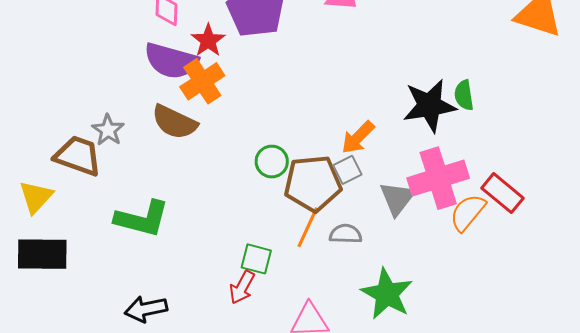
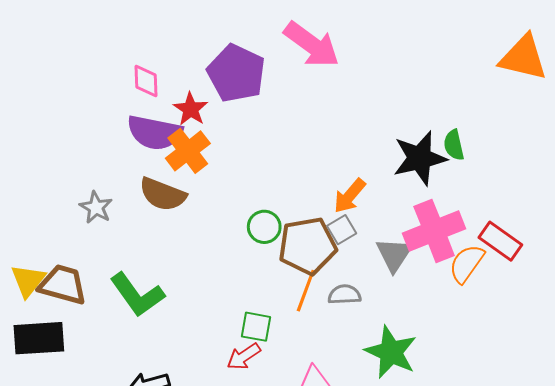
brown trapezoid: (78, 156) -> (63, 285), moved
green L-shape: (142, 219) -> (137, 295), turned 44
red arrow: (242, 287) -> (244, 357), turned 32

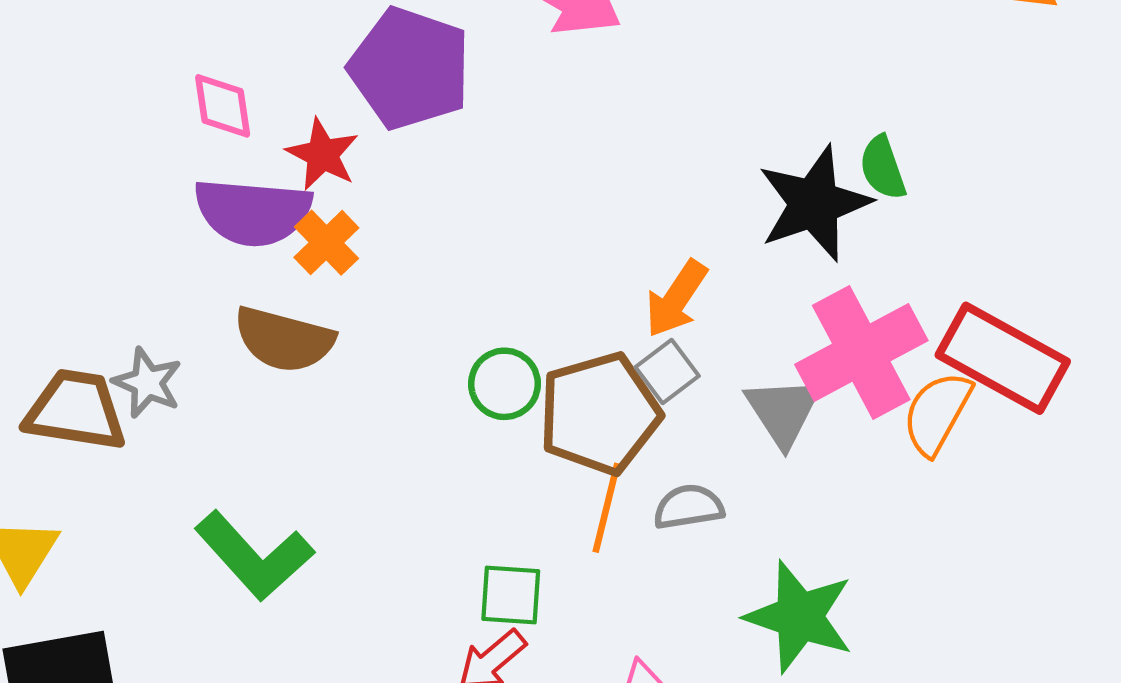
orange cross: (188, 151) -> (326, 243), size x0.7
red rectangle: (500, 241) -> (1003, 358), size x1.4
brown trapezoid: (63, 285) -> (76, 410), moved

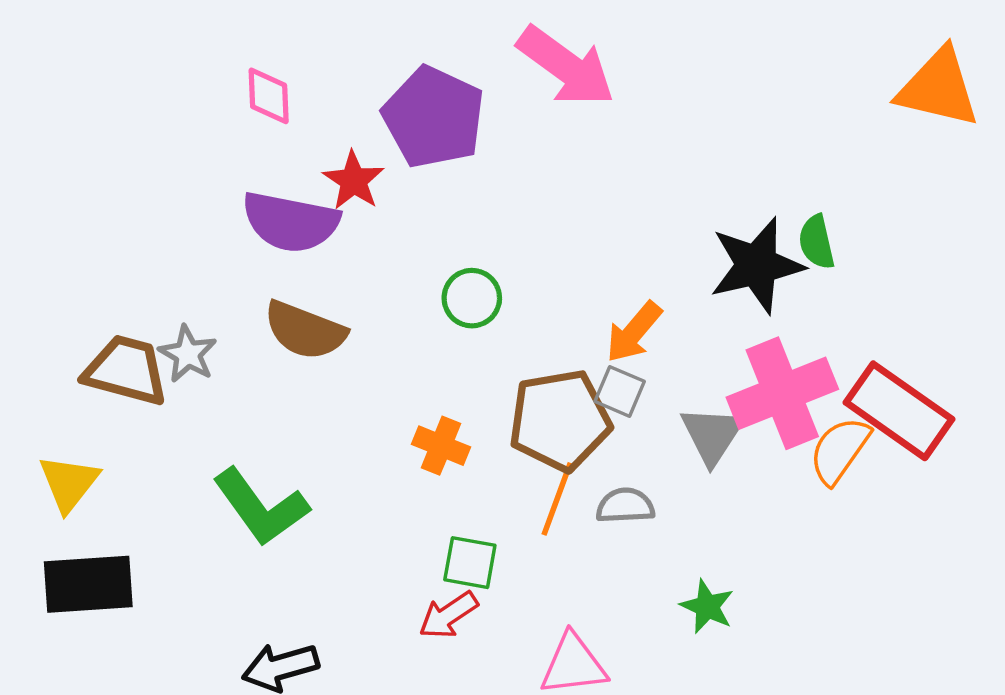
pink diamond: (223, 106) -> (269, 96), moved
orange cross: (326, 243) -> (441, 446), moved, turned -30
gray square: (667, 371) -> (620, 391), turned -36
green circle: (504, 384) -> (472, 298), moved
green star: (799, 617) -> (707, 607), size x0.6

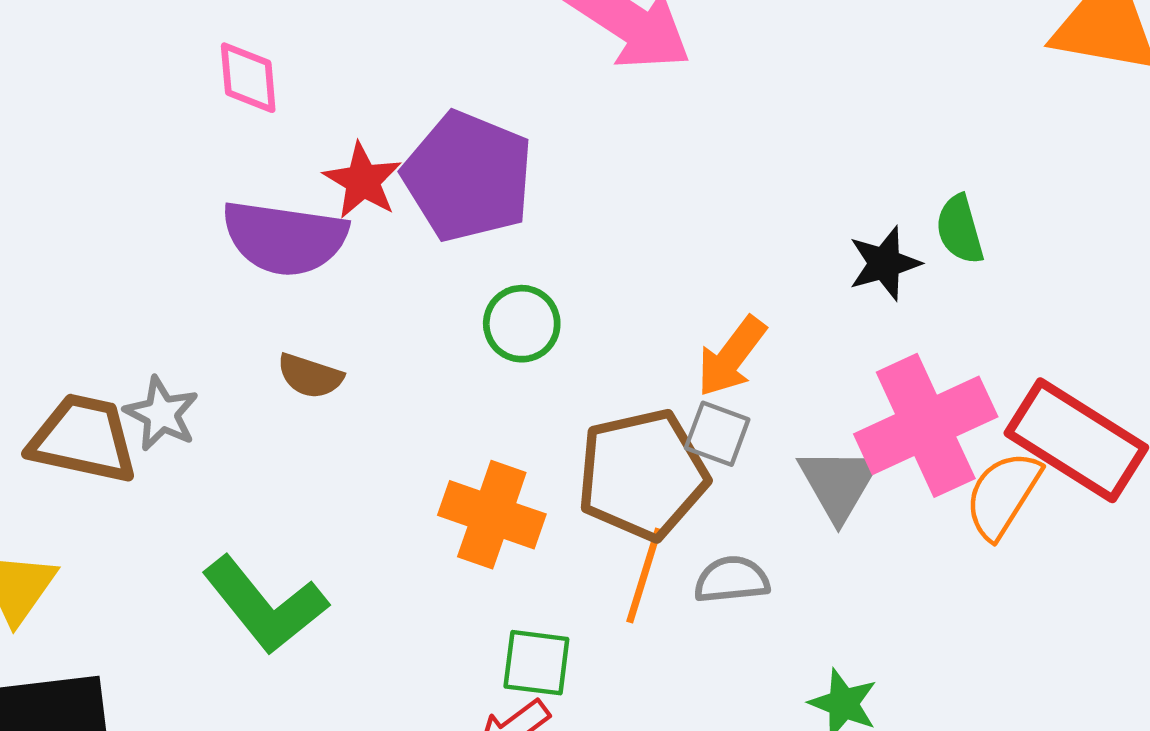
purple pentagon: (434, 117) -> (468, 176), moved
black star: (757, 265) -> (884, 263), size x0.6
brown semicircle: (305, 330) -> (310, 376), size x0.6
orange cross: (441, 446) -> (492, 515), size x1.4

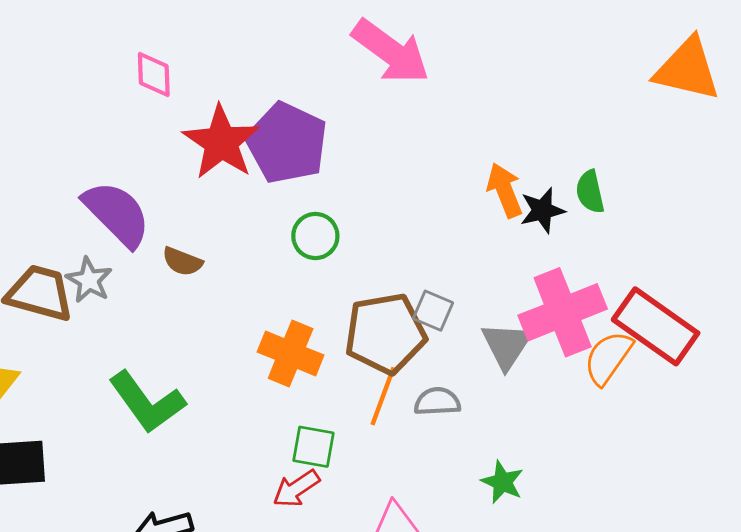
red star: (363, 181) -> (221, 142), size x1.6
purple semicircle: (285, 238) -> (117, 214), moved, turned -146
orange arrow: (731, 357) -> (505, 190), moved, turned 118

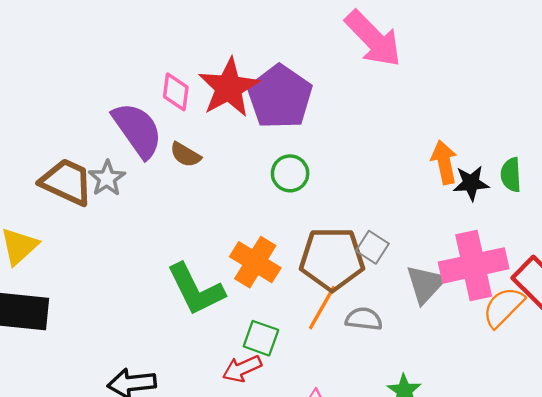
pink diamond: (154, 75) -> (176, 92), moved
brown semicircle: (182, 262) -> (185, 155), moved
green L-shape: (147, 402) -> (196, 289), moved

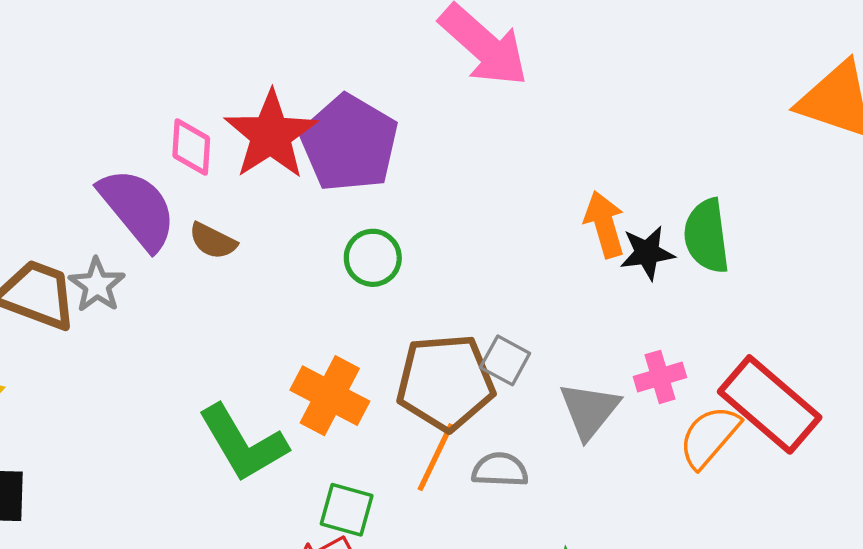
green semicircle: (511, 175) -> (707, 236), size x1.4
pink cross: (474, 265) -> (660, 377), size x0.5

